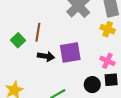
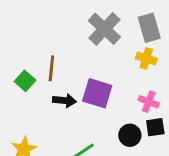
purple square: (70, 52) -> (97, 93), turned 30

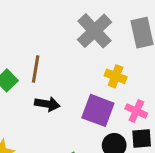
yellow cross: (146, 58) -> (116, 76), moved
purple square: (97, 93) -> (98, 110), moved

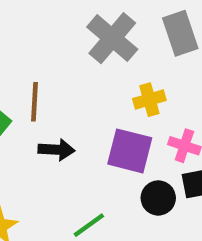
yellow cross: (116, 76) -> (149, 100), turned -30

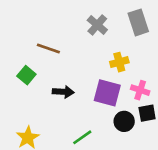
gray cross: (112, 38) -> (97, 25), size x0.7
brown line: (35, 102) -> (48, 48), moved, turned -75

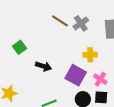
brown line: (48, 48) -> (60, 21), moved

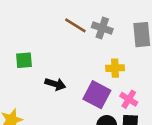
gray cross: (81, 23) -> (102, 28), turned -35
green square: (20, 47) -> (24, 60), turned 32

